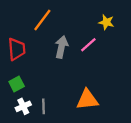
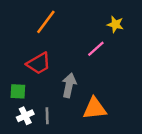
gray arrow: (61, 47) -> (69, 85), moved
red trapezoid: (17, 49) -> (39, 63), moved, turned 65
green square: (17, 84) -> (18, 91), turned 32

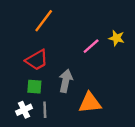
yellow star: (115, 24) -> (117, 38), moved
green square: (18, 91) -> (34, 87), moved

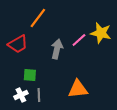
yellow star: (117, 38) -> (101, 33), size x1.5
red trapezoid: (37, 60) -> (18, 44), moved
gray arrow: (66, 81) -> (57, 49), moved

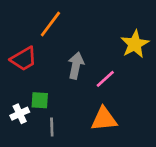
yellow star: (101, 33) -> (135, 44), turned 30
pink line: (79, 40) -> (105, 79), moved
white cross: (21, 95) -> (20, 114), moved

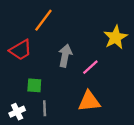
white cross: (20, 114) -> (17, 112), moved

